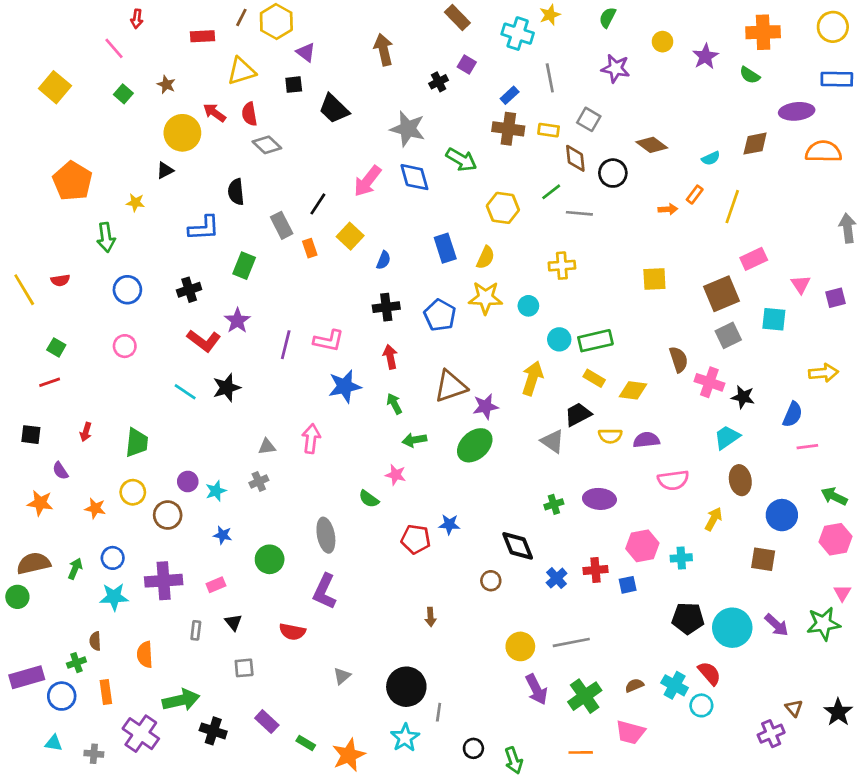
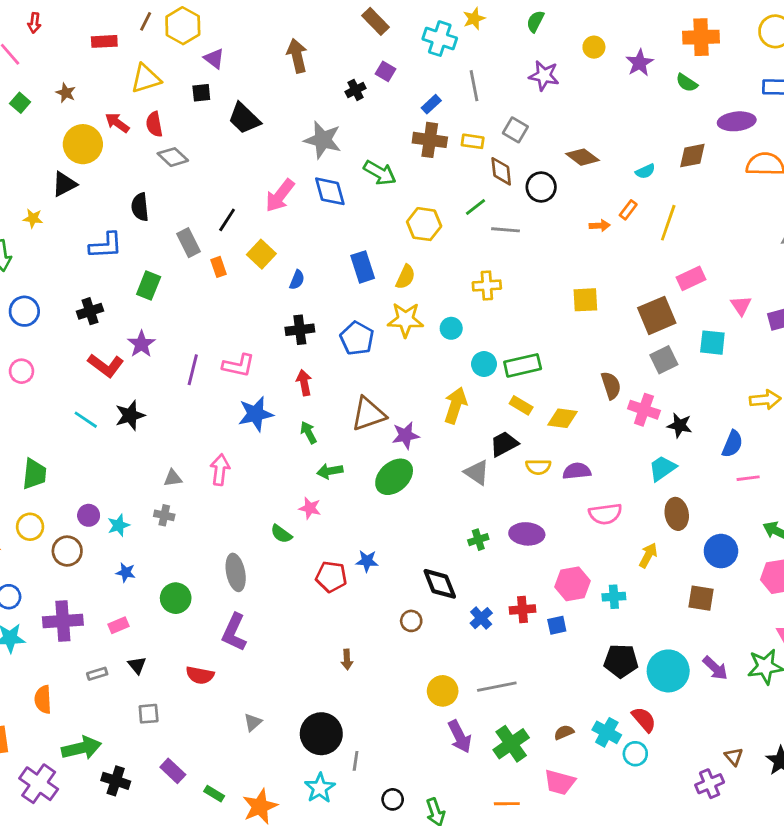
black triangle: (165, 170) -> (64, 184), size x1.4
gray cross: (259, 482) -> (164, 515), turned 36
gray rectangle: (196, 630) -> (97, 674), turned 66

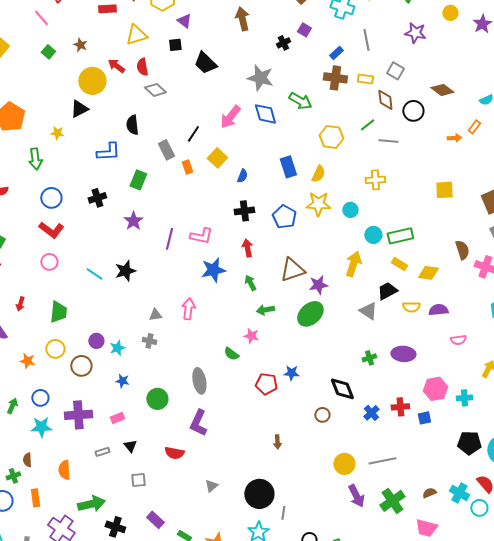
red L-shape: (106, 365) -> (51, 230), moved
pink circle: (21, 371) -> (49, 262), moved
pink semicircle: (605, 514) -> (458, 340), size x0.7

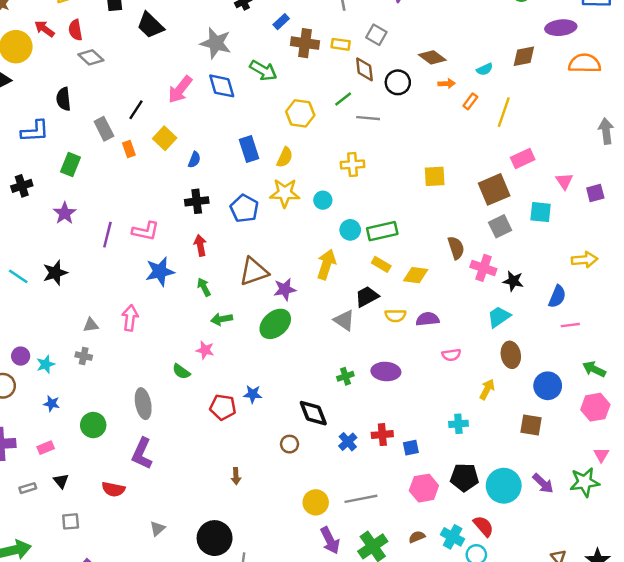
blue rectangle: (336, 53) -> (281, 22), moved
orange arrow: (454, 138) -> (447, 84), moved
pink hexagon: (435, 389) -> (424, 488), moved

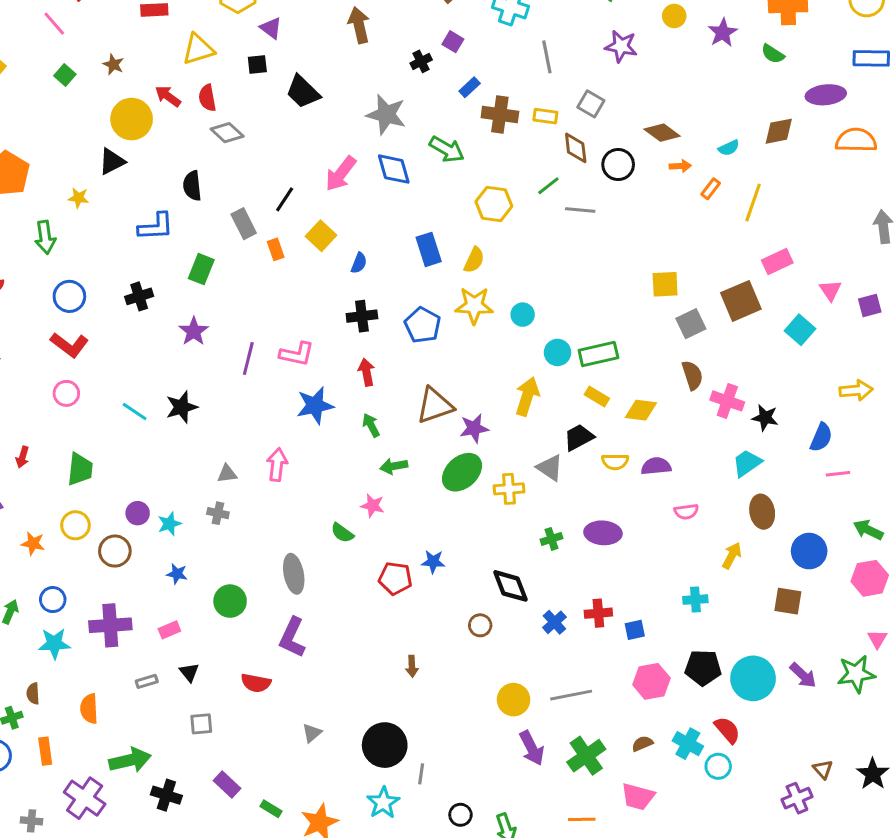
yellow cross: (353, 164) -> (509, 489), moved
cyan square: (541, 212) -> (800, 330), turned 35
gray square: (500, 226) -> (691, 324), moved

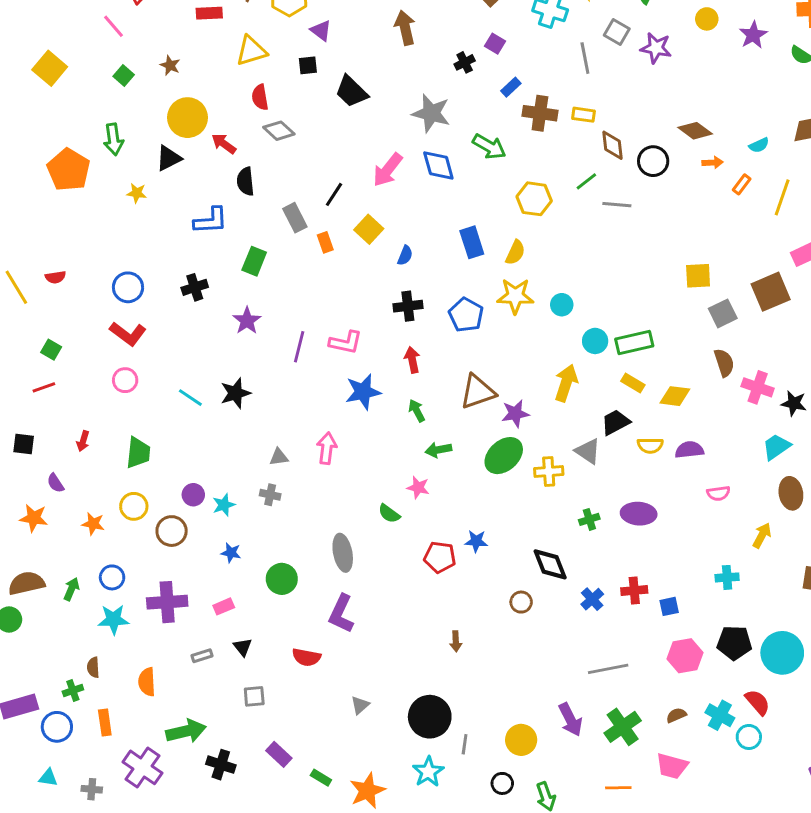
red arrow: (168, 96) -> (224, 144), moved
gray square: (591, 104) -> (617, 32), moved
green arrow: (45, 237) -> (113, 139), moved
yellow circle: (514, 700) -> (521, 740), moved

